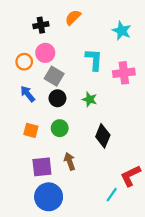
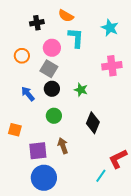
orange semicircle: (73, 17) -> (66, 16), turned -105
pink circle: (45, 53) -> (52, 48), moved
cyan L-shape: (94, 60) -> (76, 38), moved
blue arrow: (28, 94) -> (28, 94), moved
orange square: (31, 130) -> (15, 130), moved

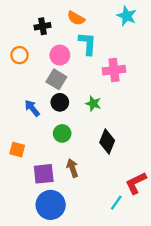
cyan star: (110, 28) -> (127, 16), moved
orange circle: (22, 56) -> (19, 55), moved
pink cross: (112, 66) -> (114, 70), moved

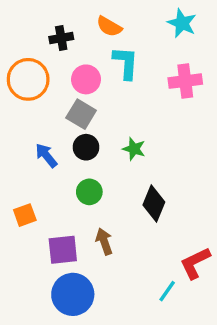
orange circle: (19, 55) -> (28, 79), size x1.6
pink cross: (114, 70) -> (185, 81), moved
orange square: (17, 150) -> (25, 215), turned -35

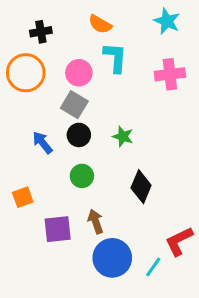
black cross: (61, 38) -> (41, 32), moved
blue circle: (73, 294) -> (112, 258), moved

